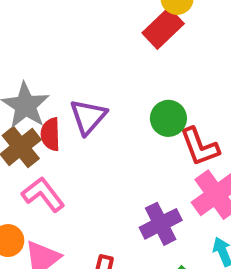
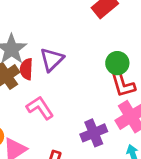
green circle: (168, 118) -> (117, 63), moved
pink L-shape: (43, 194) -> (40, 108), moved

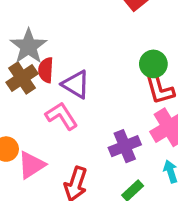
purple triangle: (52, 60) -> (76, 84), moved, turned -45

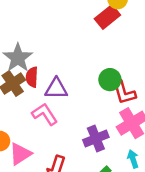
green circle: (153, 64) -> (110, 80), moved
purple triangle: (76, 84) -> (56, 89), turned -30

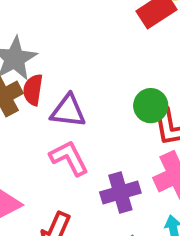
pink L-shape: (45, 114) -> (69, 158), moved

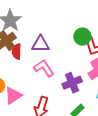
red semicircle: (33, 90) -> (17, 51), moved

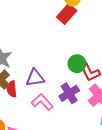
purple cross: (72, 83) -> (69, 93), moved

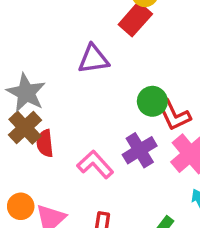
purple triangle: (35, 78) -> (93, 59), moved

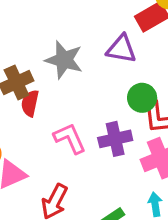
purple triangle: (93, 59) -> (121, 49), moved
gray star: (26, 93) -> (64, 60), moved, turned -30

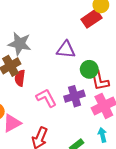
purple triangle: (121, 49) -> (66, 50), moved
gray star: (64, 60) -> (20, 44), moved

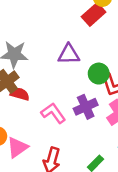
red semicircle: (20, 78) -> (20, 94), turned 105

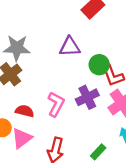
red semicircle: (20, 94) -> (25, 111), moved
pink L-shape: (53, 113) -> (56, 104), turned 65

